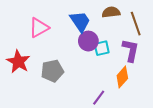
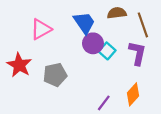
cyan square: (102, 48) -> (107, 51), turned -35
orange diamond: (122, 77) -> (133, 94), moved

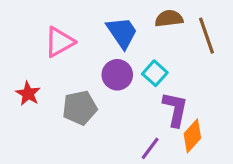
purple circle: (93, 43) -> (117, 75), moved
purple L-shape: (137, 53) -> (175, 109), moved
red star: (19, 65) -> (28, 94), size x0.7

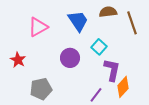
purple circle: (117, 75) -> (70, 58), moved
gray pentagon: (80, 108) -> (41, 89), moved

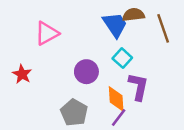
blue trapezoid: (78, 21) -> (115, 25), moved
orange diamond: (123, 87) -> (116, 99), moved, turned -45
gray pentagon: (41, 89) -> (74, 113), moved, turned -30

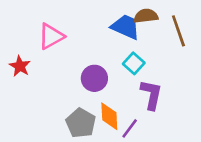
blue trapezoid: (115, 25) -> (126, 27), turned -32
red star: (22, 74) -> (20, 66), moved
orange diamond: (116, 99) -> (109, 116), moved

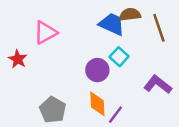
purple circle: (94, 78) -> (97, 70), moved
purple L-shape: (151, 95) -> (158, 85), moved, turned -64
gray pentagon: (81, 123) -> (53, 110), moved

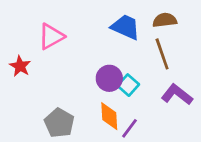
brown semicircle: (130, 14) -> (165, 20), moved
brown line: (159, 28) -> (162, 54), moved
cyan square: (119, 57) -> (128, 85), moved

